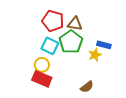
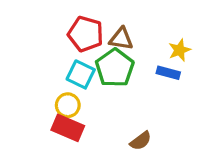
yellow star: (95, 55) -> (180, 50), moved

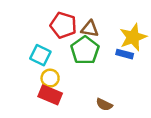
yellow star: (180, 50) -> (133, 37), size x1.6
cyan square: (81, 74) -> (40, 55), moved
brown semicircle: (141, 141) -> (104, 105), turned 63

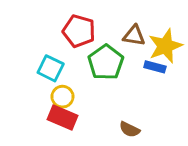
brown triangle: (90, 29) -> (134, 36), moved

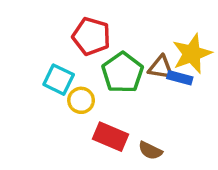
brown triangle: (134, 36) -> (161, 67), moved
yellow circle: (62, 97) -> (81, 100), moved
red rectangle: (62, 118) -> (110, 137), moved

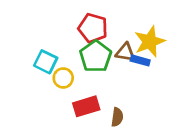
red pentagon: (91, 36) -> (93, 28), moved
red rectangle: (110, 137) -> (86, 106), turned -40
brown semicircle: (150, 151) -> (117, 117), turned -108

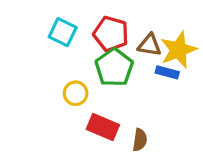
brown triangle: (125, 52) -> (150, 45), moved
cyan square: (46, 62) -> (63, 32), moved
red rectangle: (86, 106) -> (103, 127), turned 40

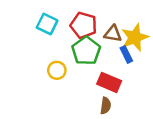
blue rectangle: (167, 72) -> (126, 54), turned 49
red rectangle: (103, 127) -> (109, 82), moved

